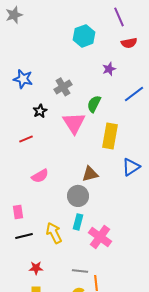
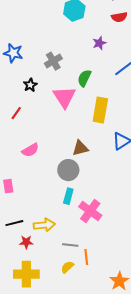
red line: (26, 139) -> (16, 113), turned -32
yellow arrow: (54, 233) -> (44, 225), moved, turned 110
black line: (24, 236) -> (14, 223), moved

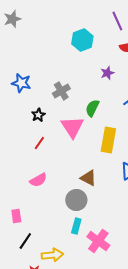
red line: (16, 113) -> (39, 143), moved
brown triangle: (80, 148) -> (88, 178), turned 42
black line: (14, 223) -> (25, 241), moved, turned -42

